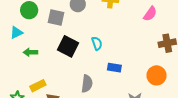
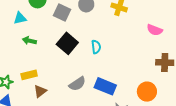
pink semicircle: (150, 14) -> (155, 30), turned 63
blue rectangle: (114, 68) -> (105, 86), moved, size x1.5
gray semicircle: (87, 84) -> (77, 84), turned 36

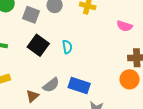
brown triangle: (40, 91) -> (32, 96), moved
orange circle: (147, 92) -> (130, 79), moved

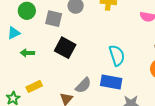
cyan semicircle: (67, 47) -> (117, 55), moved, size x1.5

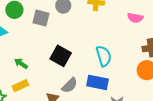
black square: (65, 48) -> (61, 56), moved
green arrow: (27, 53) -> (21, 63), moved, turned 32

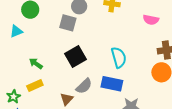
gray square: (41, 18) -> (68, 23), moved
black square: (61, 56) -> (76, 57), turned 30

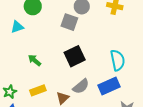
blue rectangle: (112, 84) -> (109, 86), turned -40
yellow rectangle: (35, 86) -> (38, 90), moved

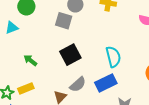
yellow rectangle: (38, 90) -> (26, 88), moved

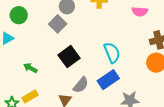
gray square: (64, 21) -> (58, 24), turned 36

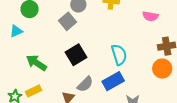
green arrow: (30, 68) -> (36, 63), size x1.5

